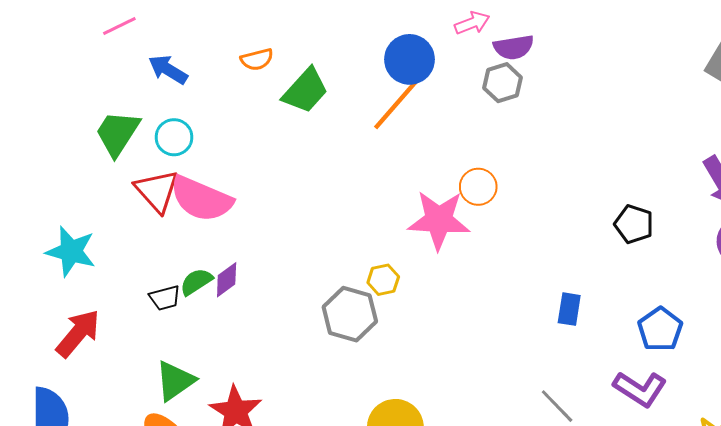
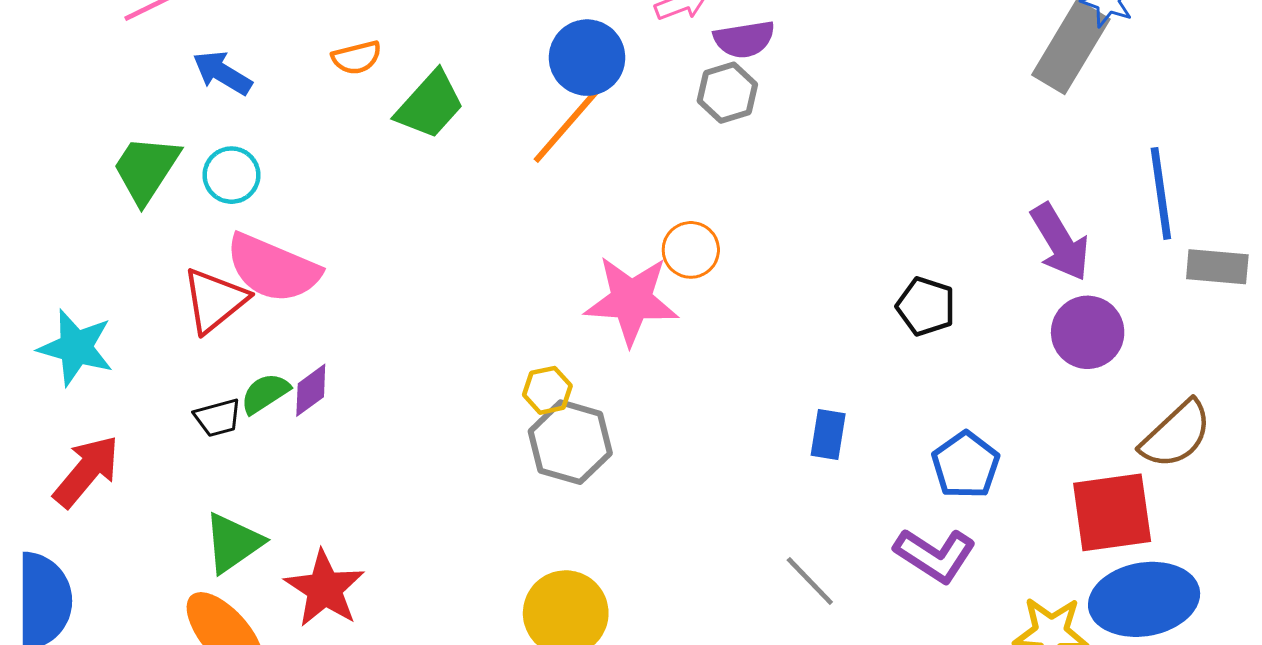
red triangle: (157, 191) -> (215, 300), moved, turned 33
gray hexagon: (350, 314) -> (570, 442), moved

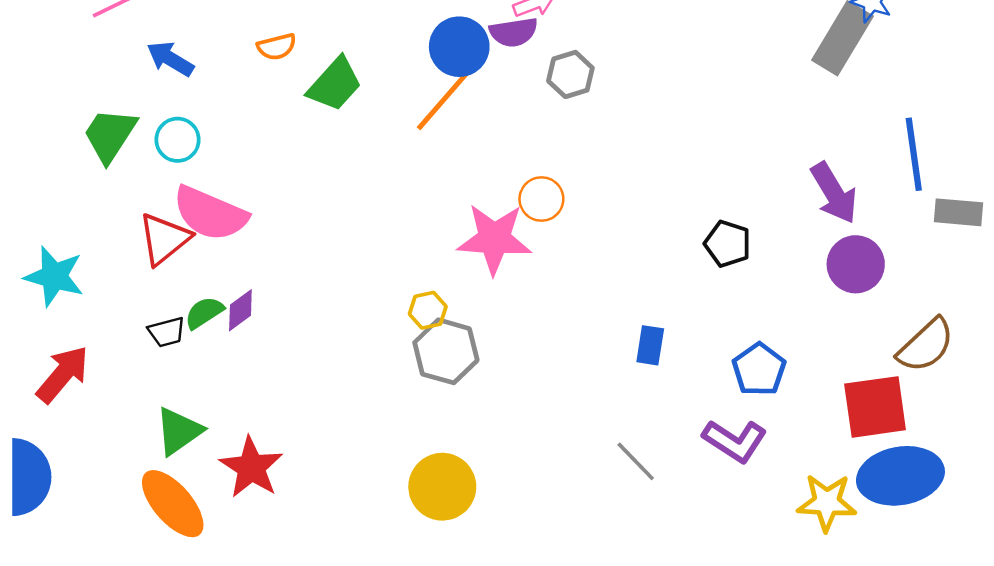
purple semicircle: (744, 39) -> (514, 32), moved

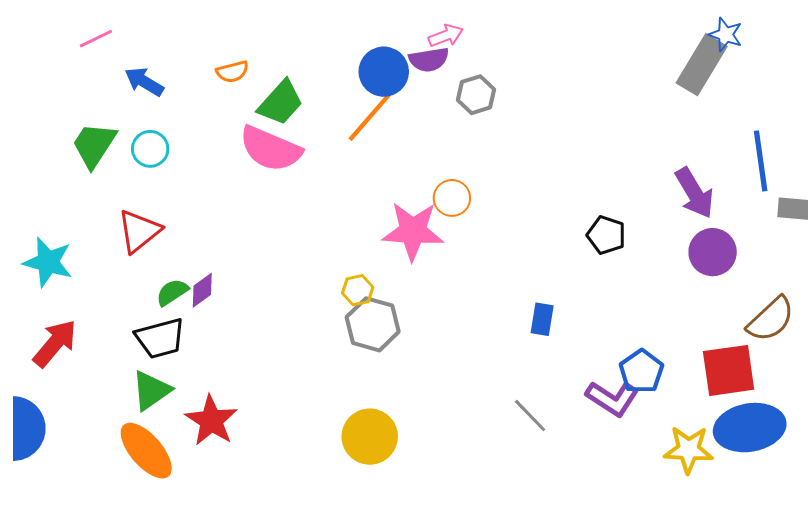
pink semicircle: (210, 214) -> (270, 149), moved
black trapezoid: (167, 332) -> (160, 338), moved, size x1.6
blue pentagon: (759, 369) -> (641, 371), moved

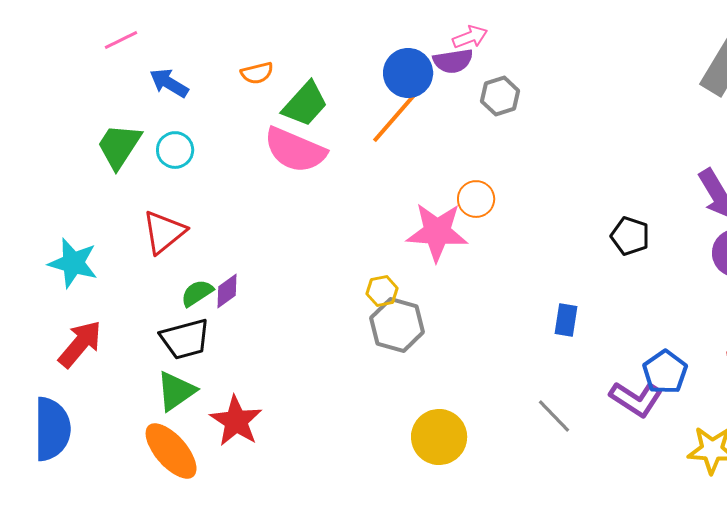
yellow circle: (370, 437) -> (439, 437), moved

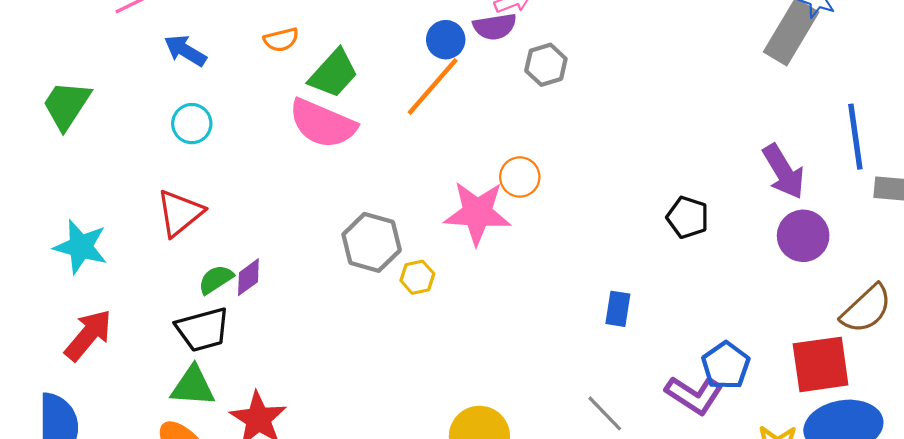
blue circle: (408, 73) -> (446, 40), size x0.7
green trapezoid: (119, 146) -> (66, 105), moved
gray hexagon: (397, 325) -> (372, 242), moved
green triangle: (176, 391) -> (193, 386), turned 39

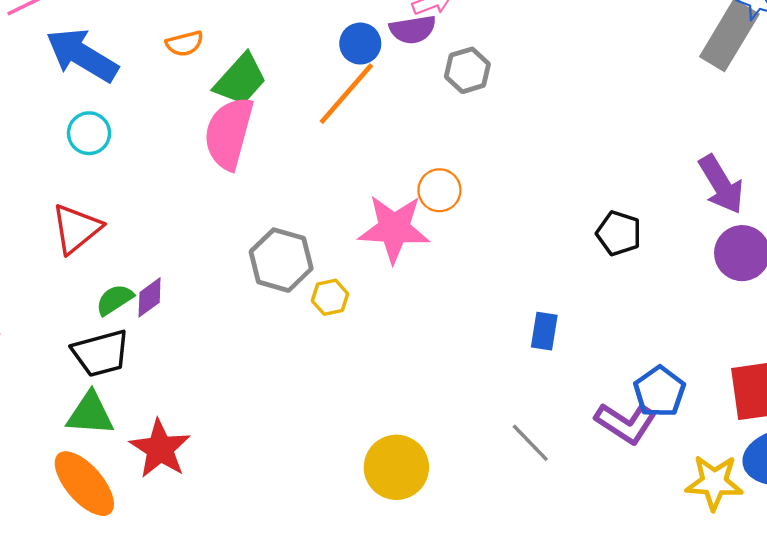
blue arrow: (185, 51) -> (82, 55), size x1.6
pink semicircle: (323, 124) -> (229, 133), turned 82

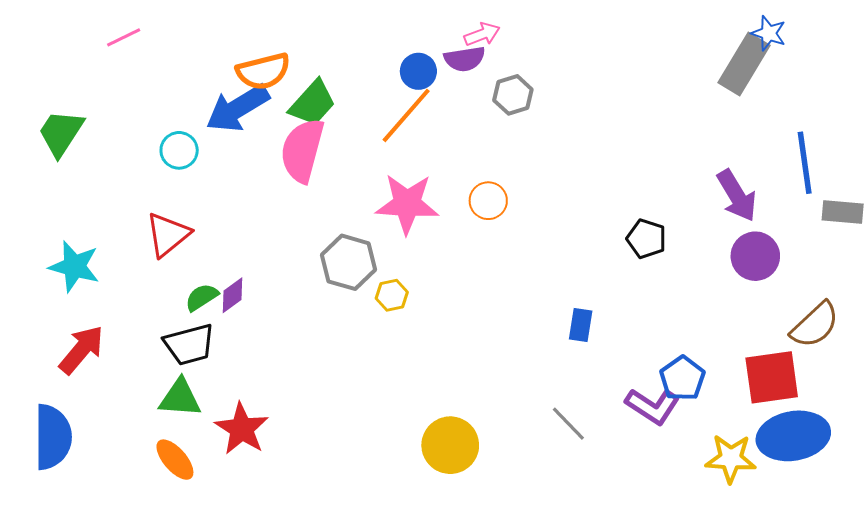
orange semicircle: (184, 44) -> (263, 71), size x1.6
blue arrow: (82, 55) -> (238, 108), moved, turned -62
pink star: (394, 229) -> (407, 204), moved
orange ellipse: (84, 484) -> (175, 460), size x0.7

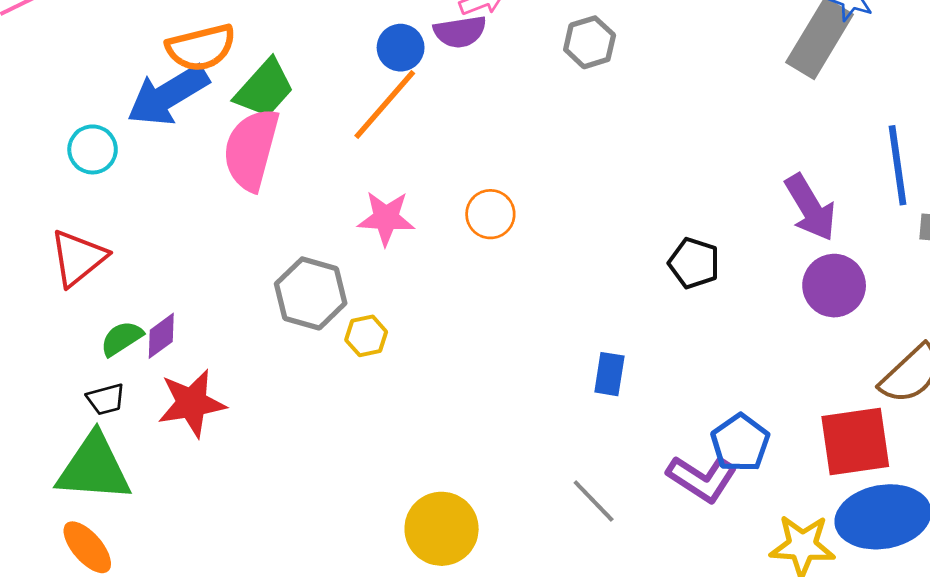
gray hexagon: (513, 95) -> (590, 42), moved
pink star: (407, 204) -> (386, 218), size x0.7
black trapezoid: (189, 345) -> (106, 399), size x0.6
green triangle: (180, 398) -> (94, 468), size x1.4
red star: (242, 429) -> (192, 403), moved, turned 30

